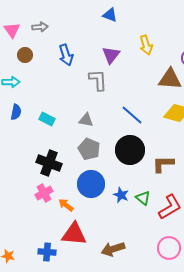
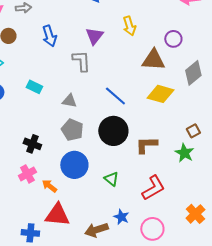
cyan rectangle: (47, 119) -> (34, 87), moved
black cross: (49, 163) -> (32, 144), size x0.7
blue star: (121, 195) -> (121, 217), moved
green triangle: (143, 198) -> (111, 179), moved

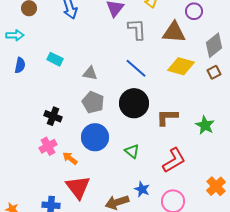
gray L-shape: (81, 61) -> (137, 29), moved
brown square: (193, 131) -> (214, 72), moved
red triangle: (57, 215) -> (78, 187), turned 48

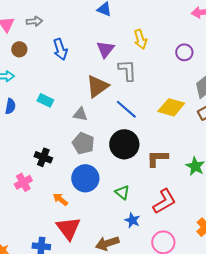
brown triangle: (174, 32) -> (97, 86), moved, turned -40
pink cross: (48, 146) -> (23, 182), moved
blue star: (142, 189) -> (132, 220), moved

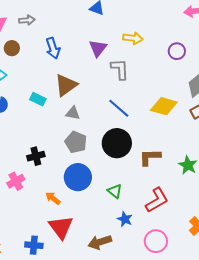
yellow arrow: (140, 39) -> (133, 38), turned -66
brown triangle: (97, 86) -> (66, 85), moved
black cross: (43, 157) -> (36, 156), turned -36

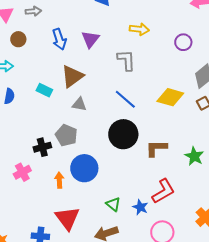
purple triangle: (98, 48) -> (90, 39), moved
gray pentagon: (76, 142) -> (66, 135), moved
green triangle: (115, 191) -> (113, 204), moved
orange arrow: (53, 198) -> (59, 180), moved, turned 49
blue star: (125, 219) -> (140, 207), moved

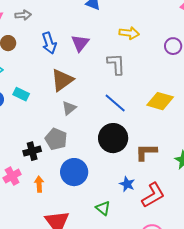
cyan rectangle: (44, 90) -> (21, 94), moved
gray triangle: (79, 104) -> (69, 108), turned -49
orange arrow: (59, 180) -> (39, 184), moved
blue star: (140, 207) -> (127, 184), moved

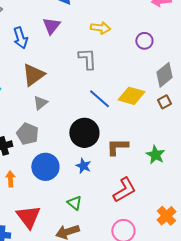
purple triangle: (80, 43) -> (51, 26), moved
blue line: (115, 103) -> (99, 99), moved
blue star: (127, 184) -> (83, 166), moved

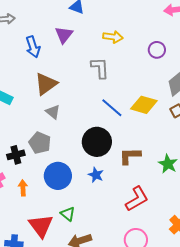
gray triangle: (40, 103) -> (53, 112), turned -42
green triangle: (74, 203) -> (68, 214), moved

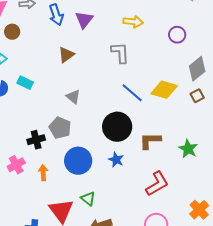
blue arrow: (33, 47) -> (56, 15), moved
brown triangle: (46, 84) -> (66, 55), moved, size x0.7

